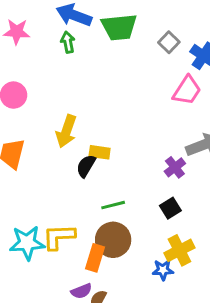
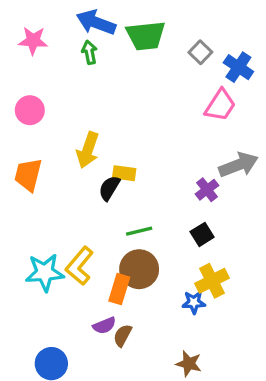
yellow L-shape: (59, 237) -> (79, 266), turned -48

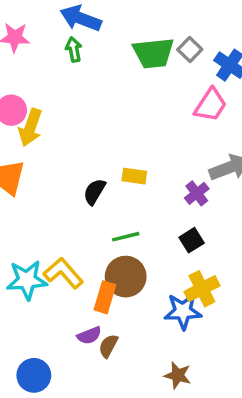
green trapezoid: (146, 36) -> (153, 53), moved
yellow arrow: (88, 150) -> (30, 128), moved
yellow rectangle: (124, 173) -> (134, 176), moved
yellow L-shape: (79, 266) -> (63, 273), turned 99
blue star: (194, 302) -> (183, 311), size x1.5

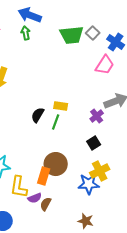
green line: (126, 237) -> (56, 122), moved, turned -56
yellow L-shape: (63, 273) -> (19, 187), moved, turned -130

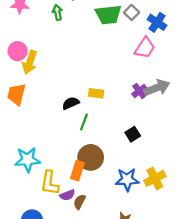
black semicircle: (38, 115) -> (71, 103), turned 35
purple cross: (97, 116) -> (139, 91), moved
green line: (56, 122) -> (84, 122), moved
yellow cross: (100, 171) -> (155, 178), moved

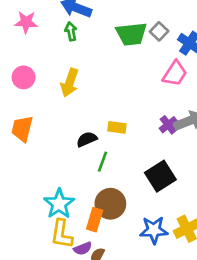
yellow arrow: (30, 62) -> (70, 83), moved
black square: (133, 134) -> (160, 176), size x1.6
cyan star: (28, 160) -> (59, 204), moved, turned -30

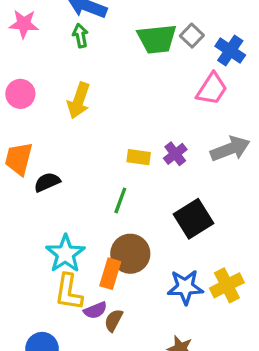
purple cross: (168, 125) -> (175, 154), moved
black semicircle: (87, 139) -> (47, 182), moved

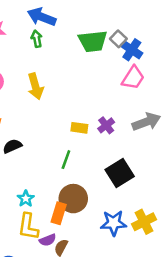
blue cross: (230, 51) -> (132, 50), moved
yellow arrow: (79, 101) -> (35, 86), turned -35
cyan star: (65, 254) -> (26, 199), size x0.6

